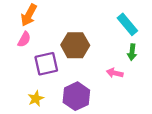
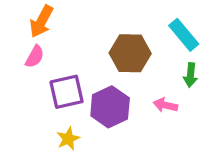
brown hexagon: (75, 45) -> (130, 53), moved
purple hexagon: (76, 96) -> (110, 107), moved
yellow star: (36, 99) -> (68, 139), moved

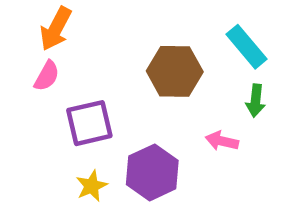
purple hexagon: (110, 107) -> (152, 172), moved

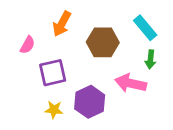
orange arrow: (56, 29) -> (62, 24), moved
pink arrow: (222, 141) -> (131, 83), size x1.6
yellow star: (92, 186) -> (54, 110), turned 30

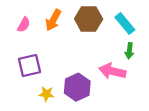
brown hexagon: (103, 42) -> (89, 19), moved
pink semicircle: (27, 45) -> (24, 25), moved
purple square: (53, 73) -> (29, 66), moved

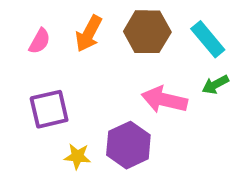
green arrow: (129, 51) -> (215, 85), turned 56
pink arrow: (112, 71) -> (164, 100), moved

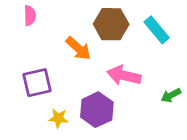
orange arrow: (89, 34) -> (78, 48), moved, turned -76
pink semicircle: (40, 41) -> (30, 16), moved, turned -30
green arrow: (215, 85) -> (171, 95), moved

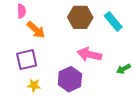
orange arrow: (78, 48) -> (36, 30), moved
yellow star: (58, 118) -> (34, 85), moved

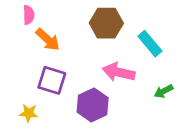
cyan rectangle: (113, 21) -> (150, 44), moved
purple square: (27, 60) -> (52, 80), moved, turned 30
yellow star: (34, 85) -> (29, 113), moved

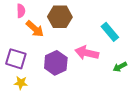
brown hexagon: (106, 23) -> (60, 17), moved
purple square: (52, 80) -> (16, 59), moved
purple hexagon: (93, 105) -> (56, 63), moved

